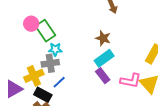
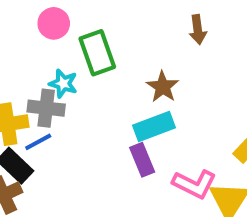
pink circle: (31, 24) -> (54, 23), moved
green rectangle: (45, 31) -> (97, 53), moved
blue line: (59, 82) -> (38, 142), moved

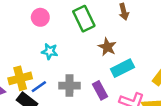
green rectangle: (97, 53) -> (84, 19), moved
gray cross: (46, 108) -> (69, 86), moved
cyan rectangle: (154, 126) -> (122, 68), moved

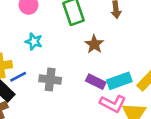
cyan rectangle: (122, 68) -> (119, 81), moved
purple rectangle: (100, 90) -> (96, 82), moved, turned -42

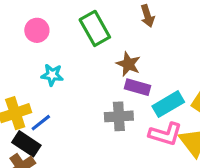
gray cross: (50, 80) -> (119, 116), moved
purple rectangle: (96, 82) -> (138, 87), moved

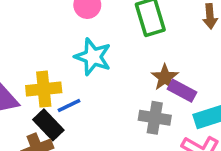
brown star: (128, 64) -> (165, 77), moved
cyan star: (52, 75) -> (93, 57), size x1.5

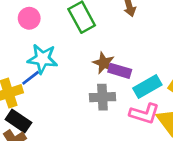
blue line: (69, 105) -> (31, 78), moved

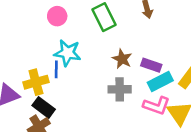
purple rectangle: (120, 71) -> (151, 65), moved
blue line: (31, 78) -> (56, 69), turned -54

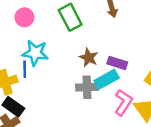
cyan rectangle: (160, 82) -> (107, 79), moved
pink L-shape: (157, 106) -> (123, 102), turned -75

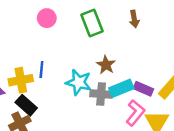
cyan star: (35, 53) -> (79, 82), moved
purple rectangle: (117, 63) -> (143, 89), moved

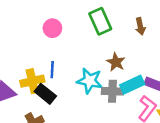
pink circle: (47, 18) -> (52, 28), moved
brown arrow: (134, 19) -> (140, 26), moved
black rectangle: (26, 105) -> (45, 94), moved

